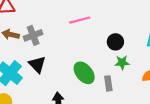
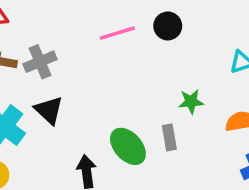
black circle: (115, 42) -> (168, 26), moved
green ellipse: (84, 73) -> (128, 146), moved

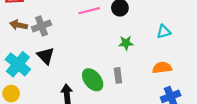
green star: (191, 102) -> (126, 43), moved

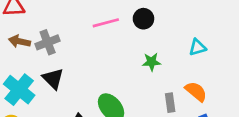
orange semicircle: (162, 68) -> (196, 91), turned 48
gray rectangle: (118, 75) -> (170, 103), moved

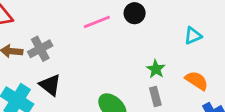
green star: (151, 62) -> (156, 69), moved, turned -30
gray rectangle: (170, 103) -> (155, 96), moved

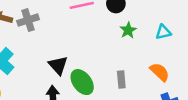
green star: (156, 69) -> (128, 30), moved
black triangle: (50, 85) -> (58, 65), moved

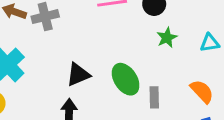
black triangle: (58, 65) -> (78, 75), turned 45
green ellipse: (82, 82) -> (126, 79), moved

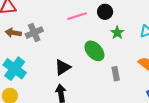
green ellipse: (126, 79) -> (94, 51), moved

